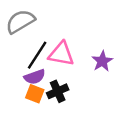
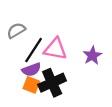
gray semicircle: (20, 21) -> (16, 30), moved, size x0.7
black cross: (58, 91) -> (52, 83), size x1.4

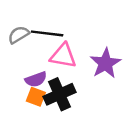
black line: (34, 50) -> (47, 33), moved, turned 64
purple star: (92, 55) -> (105, 63), size x1.4

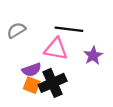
black line: (47, 33) -> (69, 29), moved
purple star: (105, 63) -> (93, 55), size x0.7

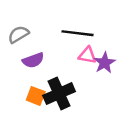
pink triangle: (56, 49) -> (87, 55), moved, size x0.7
purple semicircle: (32, 70) -> (33, 60), moved

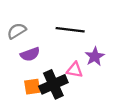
pink triangle: (87, 55) -> (75, 70), moved
orange square: (36, 96) -> (32, 87), turned -30

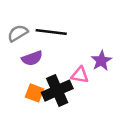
black line: (70, 30) -> (51, 32), moved
orange square: (32, 87) -> (34, 93), turned 30

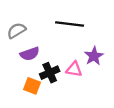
black line: (51, 32) -> (70, 24), moved
black cross: (57, 91) -> (50, 73), moved, size x0.7

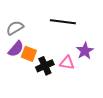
purple semicircle: (30, 54) -> (16, 49), moved, turned -30
orange square: (32, 86) -> (29, 54), moved

